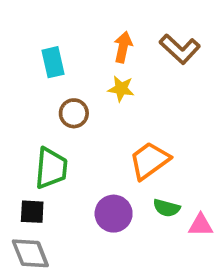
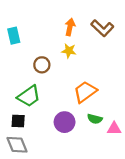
cyan rectangle: (53, 62) -> (14, 36), moved
green trapezoid: (51, 168) -> (29, 96), turned 50

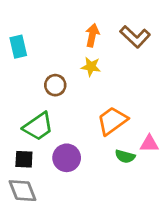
purple circle: (65, 122) -> (67, 158), moved
pink triangle: (114, 129) -> (149, 144), moved

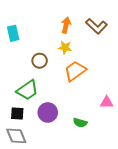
orange trapezoid: (112, 121) -> (75, 71), moved
green semicircle: (125, 156) -> (80, 123), moved

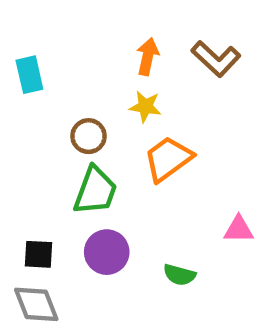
green trapezoid: (27, 90) -> (95, 191), moved, turned -35

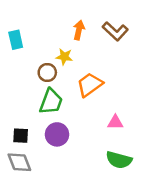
yellow star: (145, 107) -> (64, 57), moved
pink triangle: (239, 229) -> (115, 122), moved
green semicircle: (179, 275) -> (119, 160), moved, size x1.5

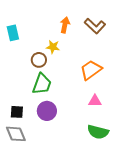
orange trapezoid: (90, 85) -> (91, 70), moved

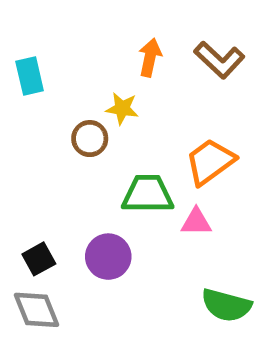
green trapezoid: (42, 84) -> (148, 194), moved, turned -110
pink triangle: (95, 101) -> (196, 222), moved
black square: (17, 112) -> (39, 259), turned -32

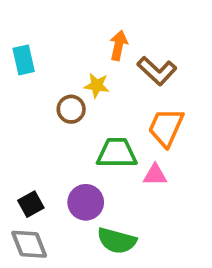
brown L-shape: (219, 60) -> (157, 71), moved
orange trapezoid: (210, 162) -> (166, 127), turned -30
green semicircle: (226, 305) -> (117, 241), moved

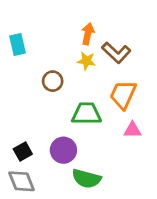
yellow star: (97, 85) -> (86, 61), moved
pink triangle: (155, 175) -> (132, 130), moved

